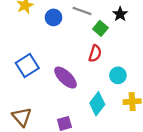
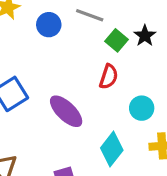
black star: (120, 14) -> (145, 36), moved

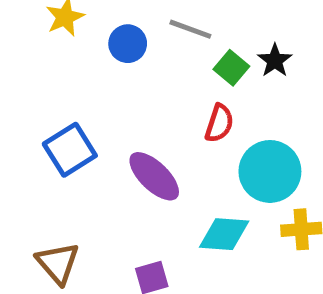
cyan circle: (142, 108) -> (270, 171), size x1.6
cyan diamond: (112, 149) -> (224, 234), turned 56

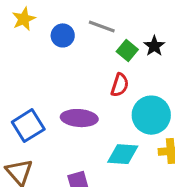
blue square: (70, 150) -> (28, 126), moved
purple ellipse: (154, 176) -> (79, 118), turned -40

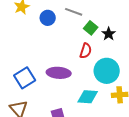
black star: (154, 46) -> (109, 34), moved

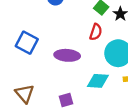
blue square: (25, 78) -> (27, 43), moved, turned -30

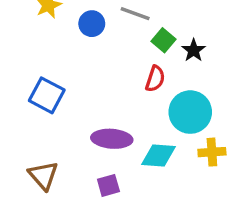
purple ellipse: (67, 55) -> (112, 139), moved

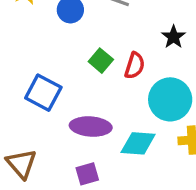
green square: (164, 40) -> (101, 61), moved
blue square: (47, 95) -> (43, 93), moved

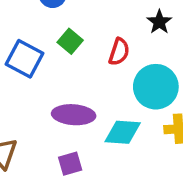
green square: (101, 61) -> (70, 41), moved
blue square: (43, 93) -> (25, 59), moved

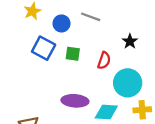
green square: (70, 41) -> (73, 54), turned -32
blue square: (25, 59) -> (44, 48), moved

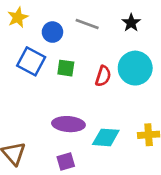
black star: (130, 41) -> (131, 23), moved
cyan circle: (128, 83) -> (135, 68), moved

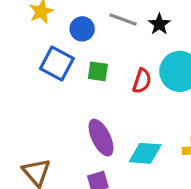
black star: (131, 23) -> (159, 24), moved
purple ellipse: (68, 124) -> (101, 138), turned 60

